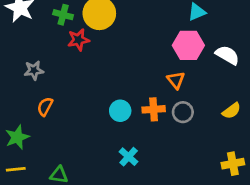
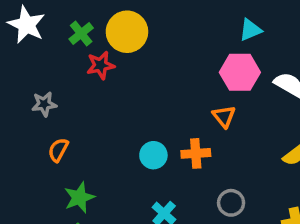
green cross: (63, 15) -> (81, 34), turned 36
gray circle: (183, 112) -> (231, 203), moved
green star: (17, 137) -> (79, 198), moved

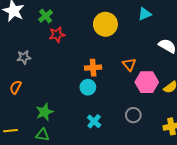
yellow circle: (127, 32) -> (105, 24), moved
pink hexagon: (240, 72) -> (147, 82), moved
orange semicircle: (58, 150) -> (16, 87), moved
orange cross: (196, 153) -> (93, 68), moved

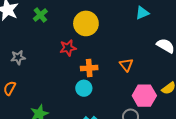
yellow circle: (105, 24) -> (86, 23), moved
red star: (57, 35) -> (68, 48), moved
pink hexagon: (147, 82) -> (144, 96), moved

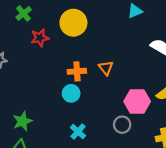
red star: (68, 48) -> (40, 38), moved
orange triangle: (126, 65) -> (106, 68), moved

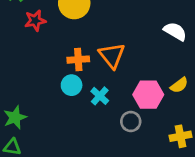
orange triangle: (106, 68) -> (112, 56), size x1.5
cyan cross: (78, 132) -> (100, 96), moved

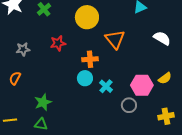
red star: (35, 21) -> (58, 43), moved
orange triangle: (112, 56) -> (115, 39), moved

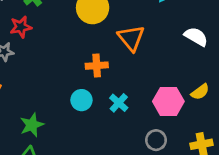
red star: (58, 43) -> (21, 27), moved
cyan circle: (85, 78) -> (81, 100), moved
gray circle: (129, 105) -> (156, 140), moved

